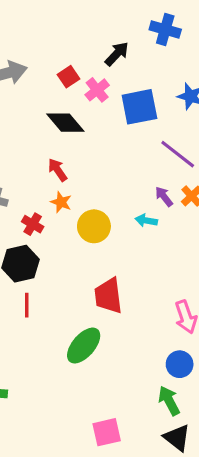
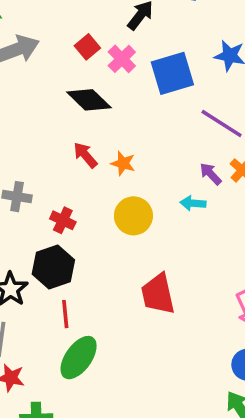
orange star: (61, 202) -> (123, 163), moved
green ellipse: (84, 346) -> (79, 358), moved

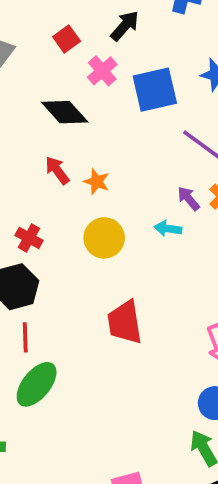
red square: (87, 47) -> (67, 39), moved

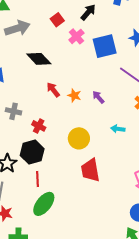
black diamond: (65, 112) -> (39, 59), moved
purple arrow: (189, 199) -> (98, 97), moved
cyan arrow: (168, 229) -> (118, 129), moved
yellow circle: (104, 238) -> (79, 138), moved

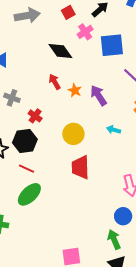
black diamond: (39, 59) -> (60, 51), moved
purple arrow: (98, 97) -> (99, 95), size x1.5
red line: (37, 179) -> (26, 169), turned -70

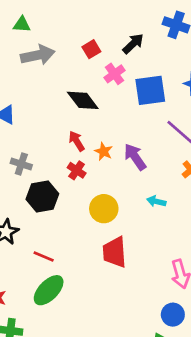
red cross: (35, 116) -> (77, 170), moved
black hexagon: (25, 141) -> (42, 197), moved

